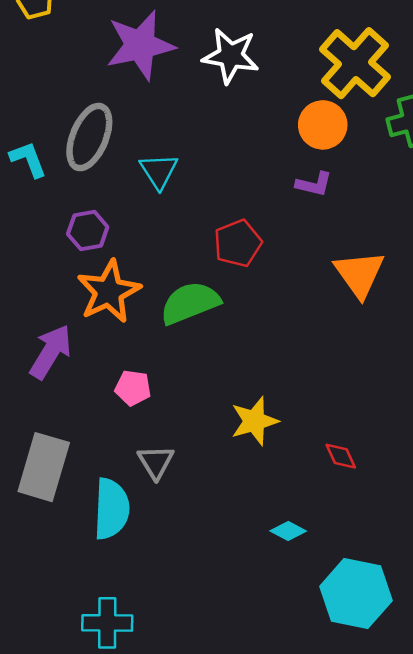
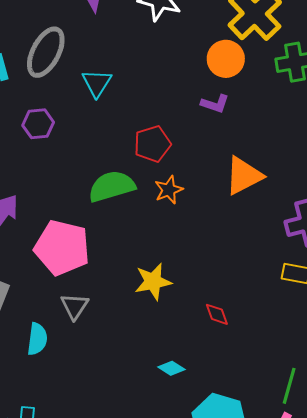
orange triangle: (359, 274) -> (244, 176), turned 33
orange star: (109, 292) -> (169, 190), moved, size x0.6
pink pentagon: (133, 388) -> (62, 248), size x2.0
cyan semicircle: (111, 509) -> (37, 339), size x0.7

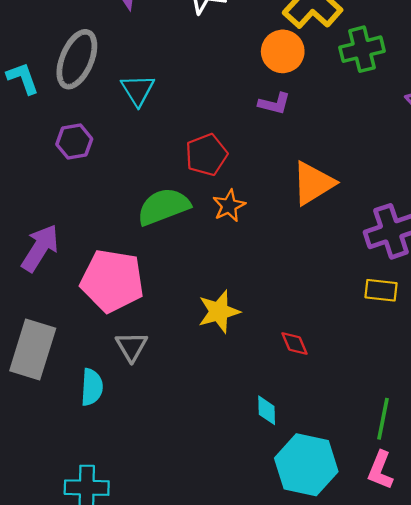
cyan diamond: (171, 368) -> (267, 410), moved, turned 60

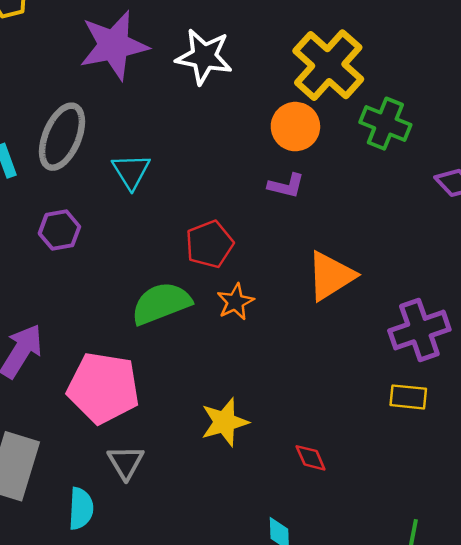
green cross: (362, 49) -> (385, 124), turned 36

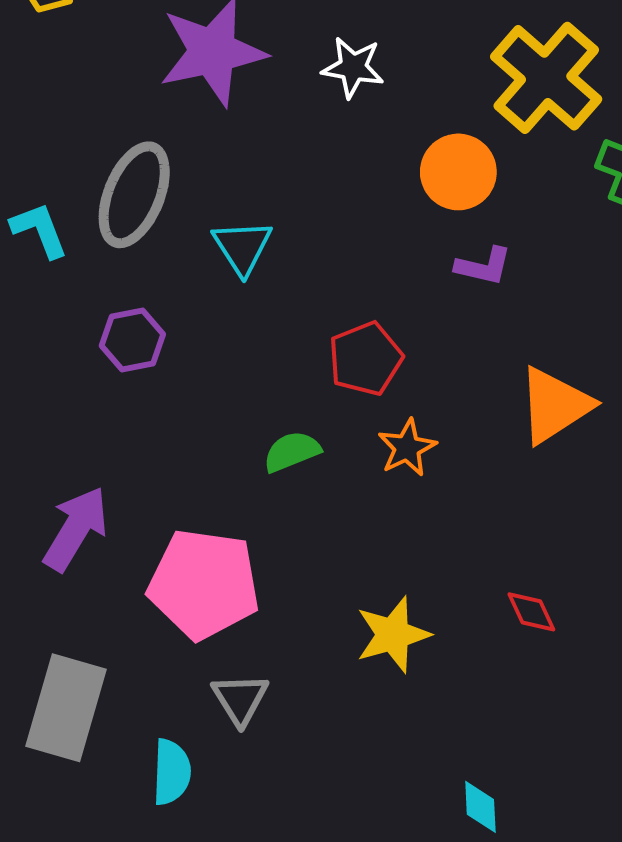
white star: (204, 57) -> (353, 67), size x0.7
orange circle: (295, 127) -> (458, 172), moved
green semicircle: (161, 303) -> (292, 452), size x0.6
red diamond: (311, 458) -> (531, 612), moved

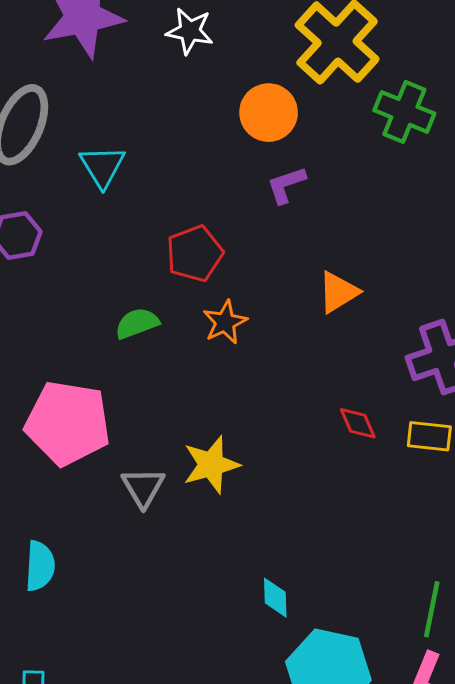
purple L-shape: (483, 266) -> (286, 185), turned 147
orange triangle: (555, 405) -> (338, 292), size x0.7
red diamond: (531, 612) -> (358, 423), moved
gray triangle: (240, 699) -> (143, 487), moved

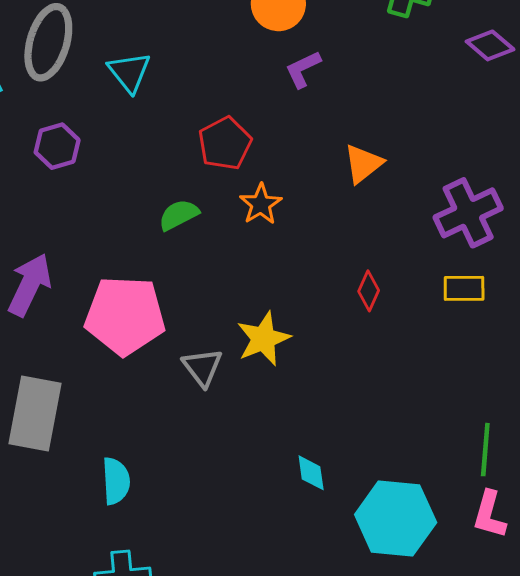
red diamond: (358, 423) -> (369, 291), moved, turned 54
cyan semicircle: (40, 566) -> (116, 481), moved
cyan diamond: (275, 598) -> (311, 473), moved

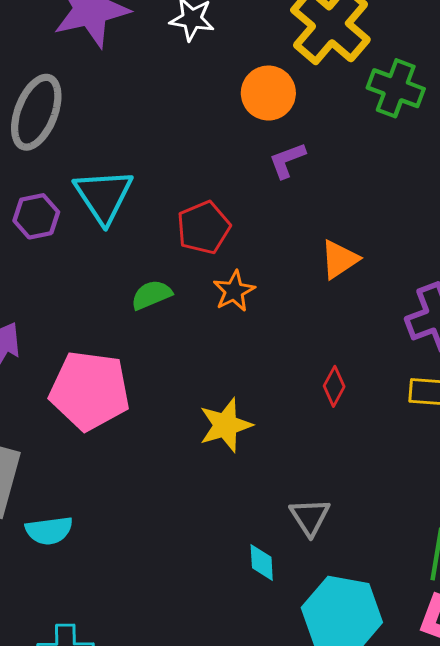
cyan triangle: (129, 72) -> (104, 196), moved, size x1.4
gray triangle: (202, 367) -> (310, 517), moved
cyan semicircle: (116, 481) -> (49, 531), moved, turned 81

